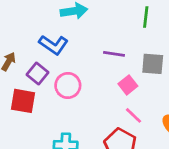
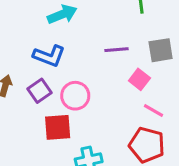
purple square: (37, 73) -> (40, 91), turned 30
red square: (23, 101) -> (58, 127), moved

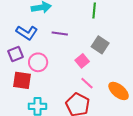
purple line: (116, 50) -> (60, 34), moved
gray square: (161, 50) -> (100, 45), turned 30

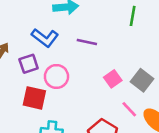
gray square: (100, 45) -> (142, 80), moved
pink line: (87, 83) -> (129, 109), moved

